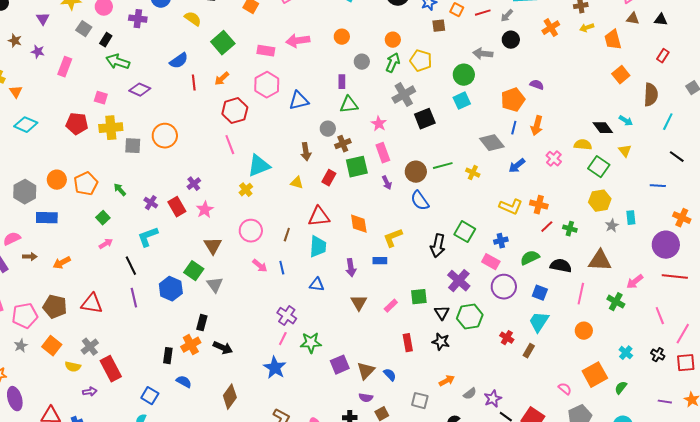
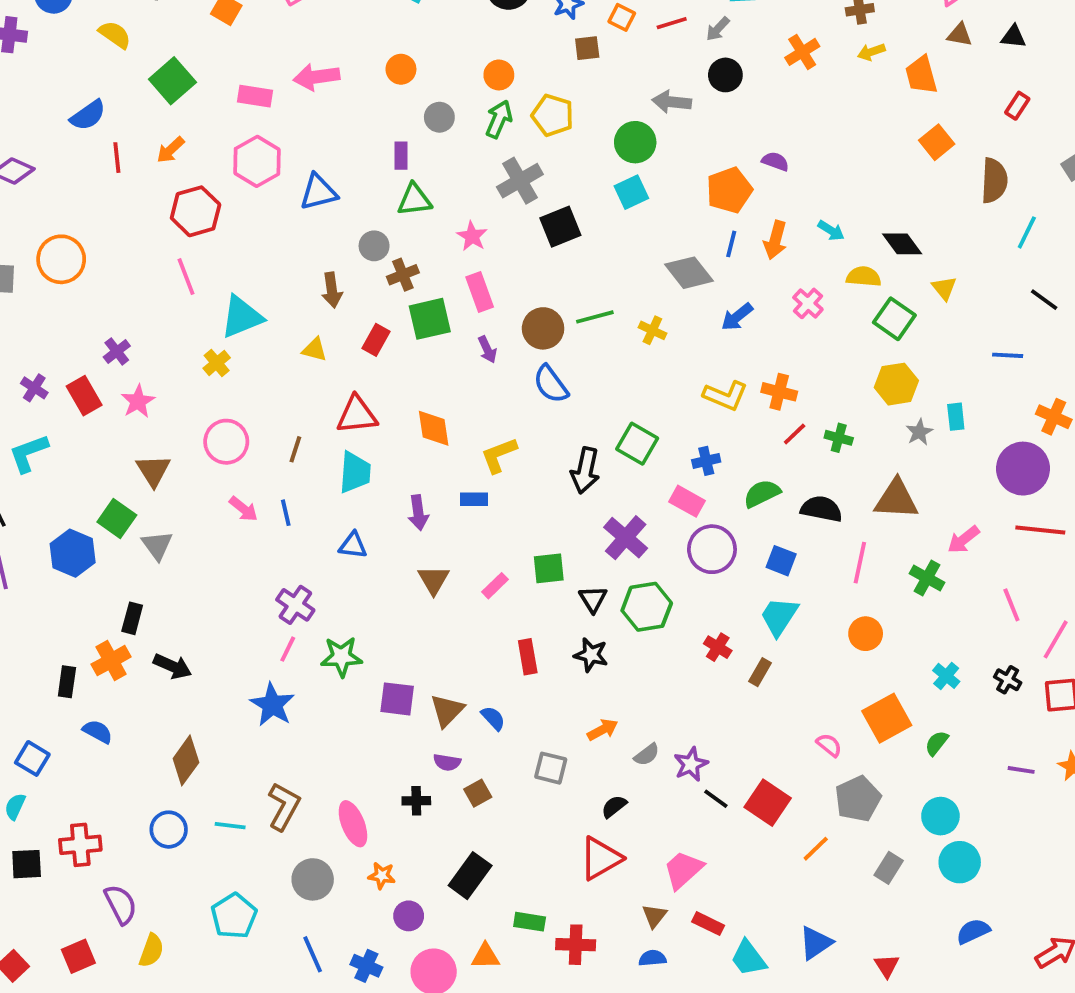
cyan arrow: (626, 121) -> (831, 230), moved
purple square: (340, 365) -> (397, 699), turned 30

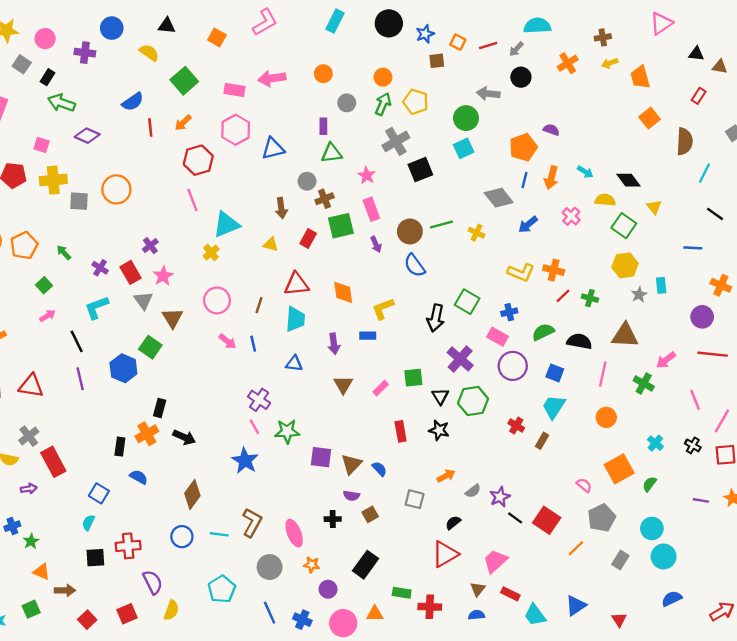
brown triangle: (960, 35) -> (720, 67), moved
purple circle: (1023, 469) -> (702, 317), size x0.7
gray triangle: (157, 545) -> (143, 300), moved
pink line: (288, 649) -> (254, 427), turned -56

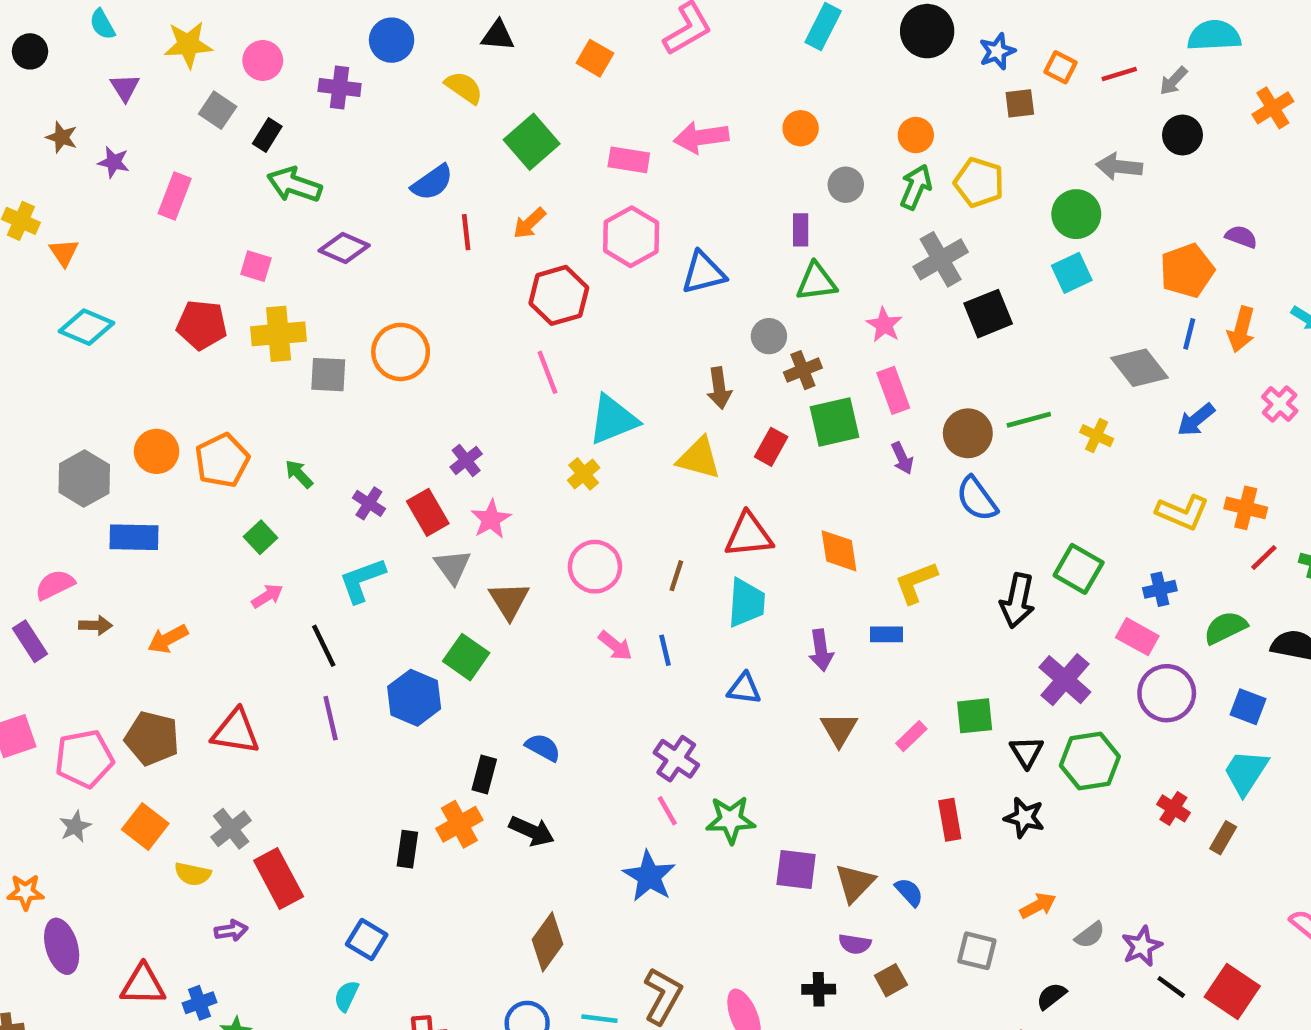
yellow triangle: (271, 244) -> (699, 458), size x1.5
blue semicircle: (139, 477) -> (543, 747), moved

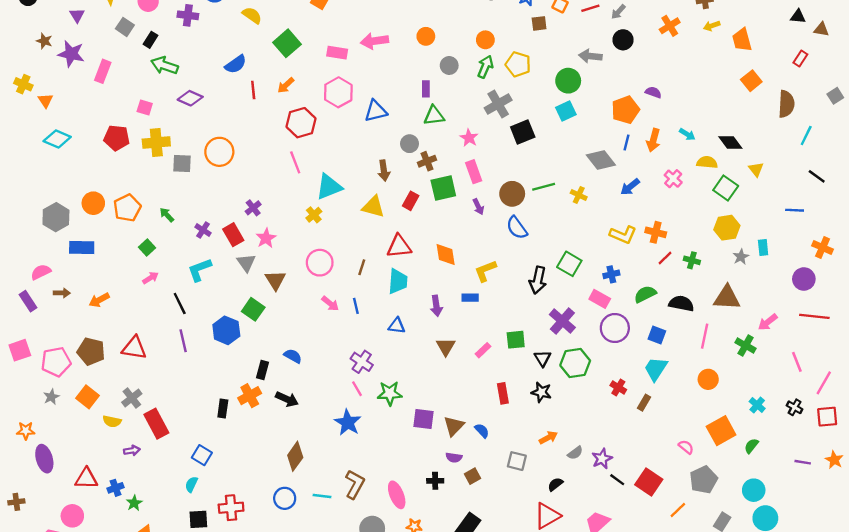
purple star: (114, 162) -> (71, 54), size x1.6

